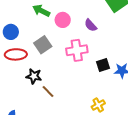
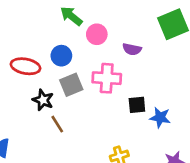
purple semicircle: (91, 25) -> (132, 49), turned -48
blue circle: (11, 32) -> (61, 56), moved
gray square: (43, 45) -> (71, 85), moved

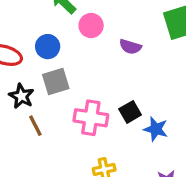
pink cross: (107, 78) -> (91, 118), moved
black square: (137, 105) -> (130, 112), turned -30

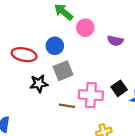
black star: (21, 96) -> (39, 84), turned -30
brown line: (35, 126) -> (67, 106), moved, turned -49

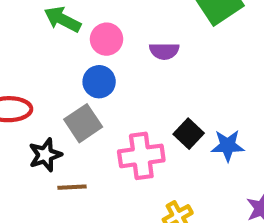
blue circle: (55, 46) -> (99, 82), moved
brown line: (67, 106) -> (72, 187), moved

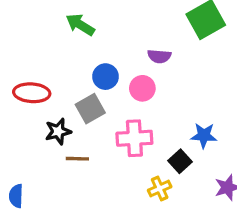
pink circle: (106, 39) -> (142, 88), moved
black square: (189, 134) -> (180, 161), moved

